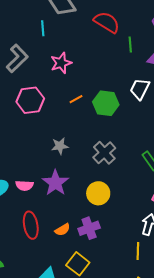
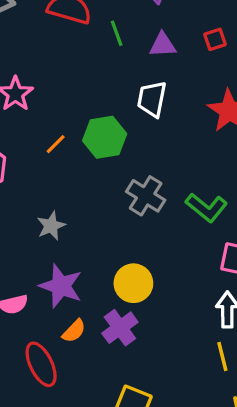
gray cross: (104, 153) -> (146, 196), moved
purple cross: (89, 228) -> (120, 328), moved
orange semicircle: (62, 230) -> (74, 331), moved

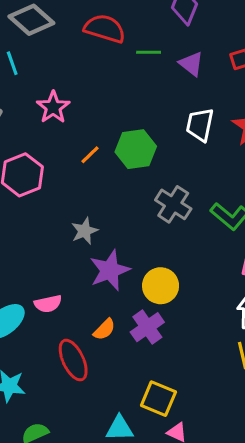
green line: (117, 33) -> (149, 52), turned -70
purple triangle: (163, 45) -> (191, 64), turned 40
white trapezoid: (152, 99) -> (200, 125), moved
purple star: (61, 286) -> (110, 270), moved, turned 30

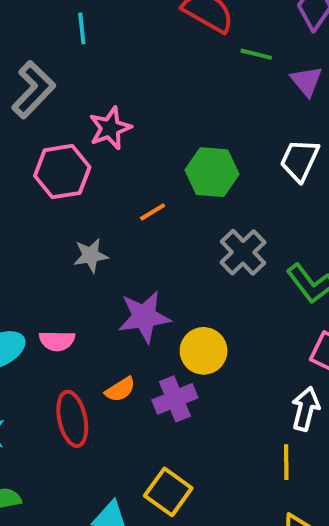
pink star: (53, 107) -> (110, 128), moved
orange line: (90, 155) -> (153, 212), moved
gray star: (85, 231) -> (91, 255), moved

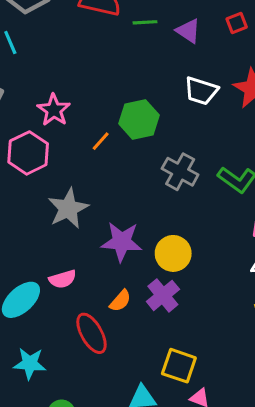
white trapezoid: (300, 160) -> (201, 91), turned -80
orange line: (153, 212) -> (101, 141), moved
gray star: (91, 255) -> (68, 208), size x1.5
purple star: (144, 317) -> (122, 242), turned 30

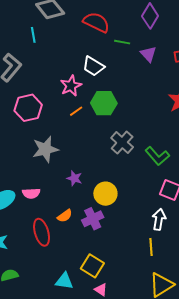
white trapezoid: (201, 91) -> (93, 66), moved
pink star: (54, 110) -> (71, 86), moved
purple star: (122, 242) -> (74, 178), size x0.6

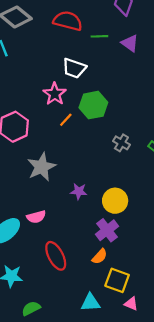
gray cross: (122, 143) -> (121, 143), size x0.7
orange semicircle: (65, 216) -> (100, 256), moved

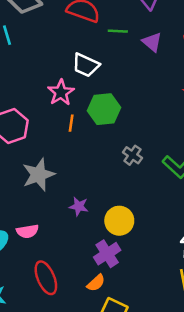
orange line: (66, 120) -> (71, 123), turned -40

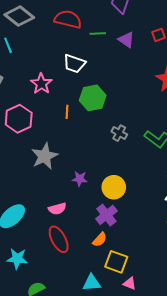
pink star: (61, 92) -> (41, 84), moved
pink semicircle: (27, 231) -> (57, 209), moved

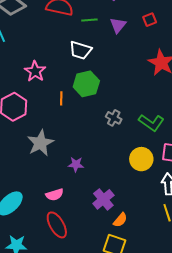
purple triangle: (126, 40) -> (118, 25), turned 36
white trapezoid: (74, 64) -> (80, 50), moved
yellow circle: (114, 187) -> (141, 159), moved
orange semicircle: (100, 240) -> (120, 220), moved

